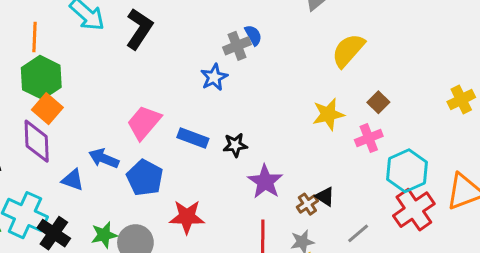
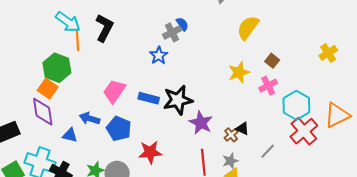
orange line: (34, 37) -> (77, 41), moved
green hexagon: (41, 77) -> (57, 68), moved
black star: (235, 145) -> (178, 100), size x1.8

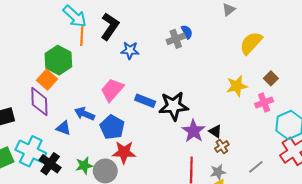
blue star: (159, 55) -> (130, 50), moved, turned 30
black triangle: (243, 129) -> (215, 131), moved
red star: (150, 152) -> (124, 152), moved

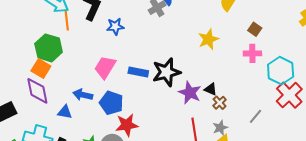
yellow star: (237, 86) -> (208, 39), moved
pink cross: (264, 102) -> (252, 53), turned 30

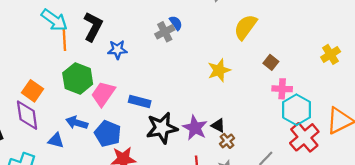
green hexagon: (49, 48) -> (78, 78), moved
pink cross: (252, 53) -> (282, 89), moved
black star: (166, 72) -> (162, 128), moved

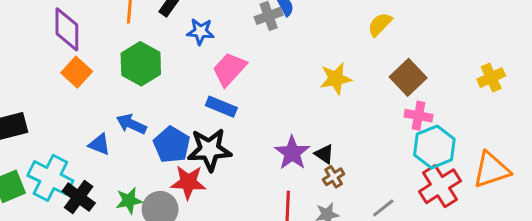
yellow semicircle: (245, 27) -> (380, 24), size x0.7
brown square: (271, 62) -> (408, 77), size x1.6
pink trapezoid: (103, 94) -> (229, 69), moved
purple diamond: (27, 115) -> (67, 29), moved
black star: (162, 128) -> (209, 150), moved

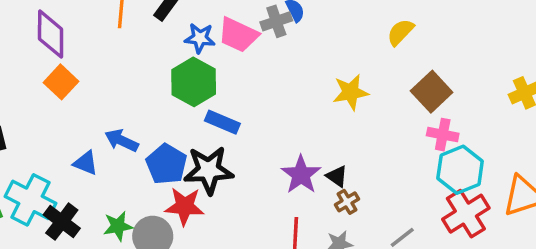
green hexagon: (141, 64) -> (194, 82), moved
pink trapezoid: (229, 69) -> (238, 35), moved, turned -108

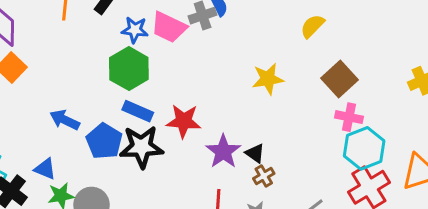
blue rectangle: (222, 122) -> (138, 111), moved
blue triangle: (86, 163) -> (45, 169), moved
red star: (185, 206) -> (184, 121), moved

